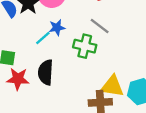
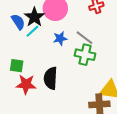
gray line: (100, 26) -> (84, 38), moved
cyan line: (43, 38) -> (32, 31), moved

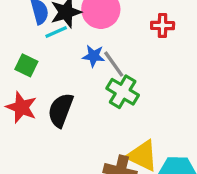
gray line: (84, 38) -> (114, 64), moved
green square: (17, 66) -> (26, 65), moved

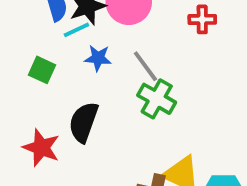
blue star: (94, 56) -> (98, 58), moved
red star: (21, 107) -> (41, 148), moved

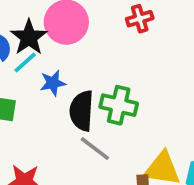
gray line: (145, 66) -> (95, 149), moved
black semicircle: (84, 122) -> (82, 111), moved

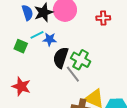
cyan line: (25, 62) -> (37, 35), moved
gray line: (95, 149) -> (73, 74), moved

